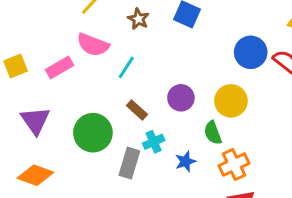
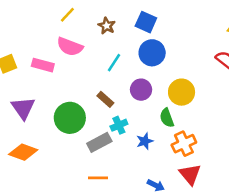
blue circle: (251, 52) -> (152, 53), moved
pink rectangle: (60, 67) -> (43, 65), turned 45
cyan line: (126, 67) -> (114, 63), moved
gray rectangle: (129, 163) -> (99, 142), turned 45

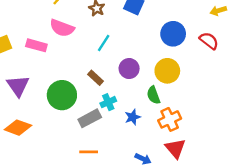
blue circle: (152, 53) -> (173, 34), moved

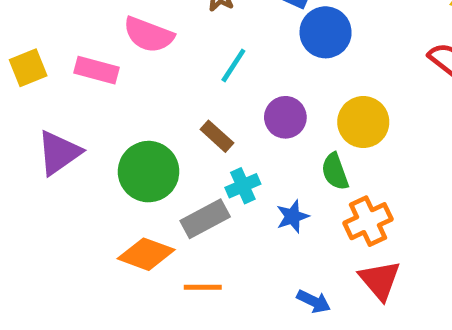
blue circle: (173, 34) -> (326, 32), moved
purple triangle: (18, 86) -> (59, 153), turned 30
orange diamond: (18, 128) -> (146, 254), moved

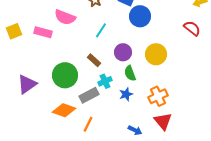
purple triangle: (59, 153) -> (27, 84), moved
green semicircle: (335, 172) -> (130, 73), moved
orange line: (203, 287) -> (88, 124), turned -63

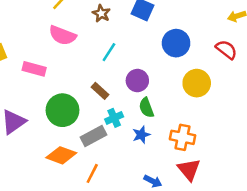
blue circle: (140, 16) -> (176, 43), moved
pink rectangle: (43, 32) -> (34, 69), moved
yellow circle: (156, 54) -> (197, 83), moved
orange cross: (158, 96) -> (183, 137), turned 36

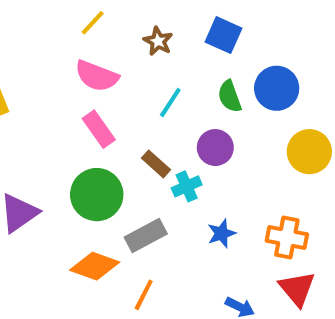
pink rectangle: (34, 69) -> (99, 129), moved, turned 40
green semicircle: (146, 108) -> (230, 96), moved
cyan cross: (114, 118) -> (187, 186), moved

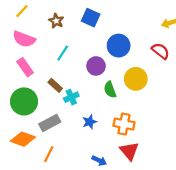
green semicircle: (230, 96) -> (110, 90), moved
purple circle: (215, 148) -> (96, 66), moved

